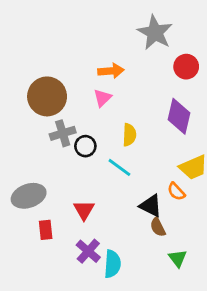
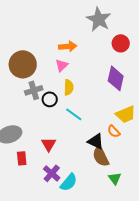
yellow semicircle: (129, 135) -> (69, 87), moved
brown semicircle: (158, 227) -> (101, 156), size x1.5
cyan semicircle: (112, 264) -> (69, 182), turned 36

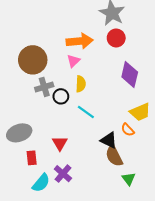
red circle: (121, 43) -> (116, 38), moved
orange arrow: (68, 46) -> (80, 41), size x1.4
cyan semicircle: (69, 182) -> (41, 183), moved

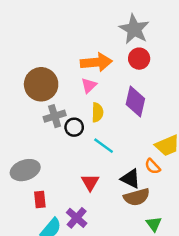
purple diamond: (130, 74) -> (135, 101), moved
red triangle: (60, 143) -> (90, 182), moved
brown semicircle: (114, 156) -> (137, 197), turned -80

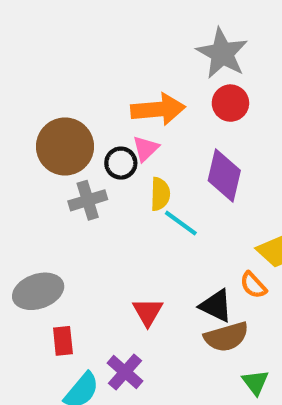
black circle: (74, 127) -> (121, 163), moved
cyan line: (104, 146) -> (181, 223), moved

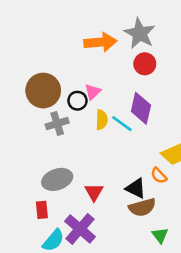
orange arrow: (158, 109) -> (100, 42), moved
cyan line: (181, 223) -> (122, 124), moved
gray ellipse: (38, 291) -> (57, 179), moved
purple cross: (125, 372) -> (80, 229), size x1.4

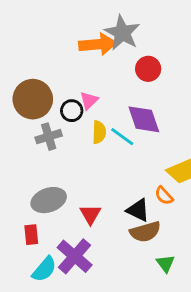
gray star: (140, 33) -> (122, 33), moved
purple diamond: (141, 108) -> (144, 119), turned -32

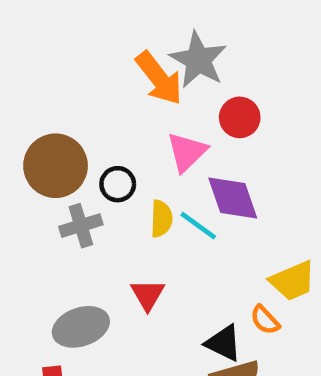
orange arrow: (98, 44) -> (159, 78), turned 57
pink triangle: (89, 101) -> (187, 152), moved, size x1.4
red triangle: (90, 214) -> (148, 295), moved

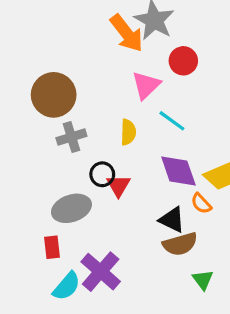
black circle: (118, 184) -> (102, 174), moved
purple diamond: (233, 198) -> (178, 171), moved
cyan line: (198, 226) -> (172, 121), moved

